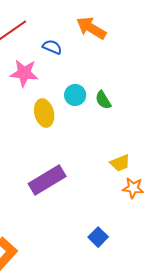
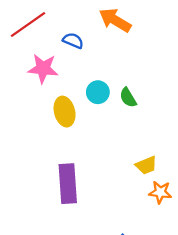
purple rectangle: (47, 180) -> (68, 184), turned -63

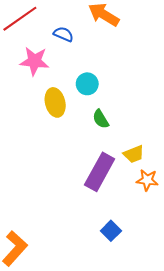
green semicircle: (128, 98) -> (101, 119), moved
purple rectangle: (68, 184) -> (100, 172), moved, turned 33

